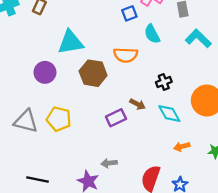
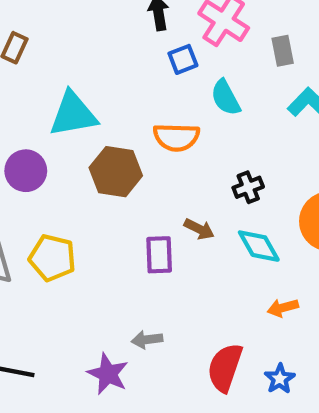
purple rectangle: (116, 118) -> (159, 255), turned -66

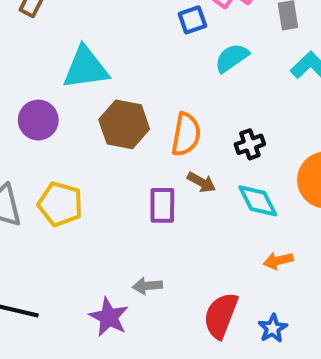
cyan semicircle: (226, 98) -> (232, 58), turned 81
orange semicircle: (176, 137) -> (186, 134), moved, turned -84

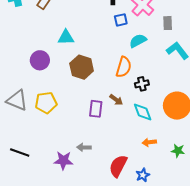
cyan triangle: (86, 68) -> (66, 37), size x0.7
orange semicircle: (186, 134) -> (124, 67), moved
yellow pentagon: (60, 204) -> (46, 103), turned -30
purple star: (109, 317) -> (63, 160), turned -30

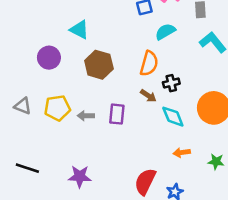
cyan triangle: (66, 37) -> (79, 30), turned 30
gray triangle: (17, 100) -> (23, 106), size x0.7
brown arrow: (116, 100) -> (148, 96), moved
gray arrow: (84, 147) -> (86, 116), moved

